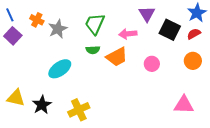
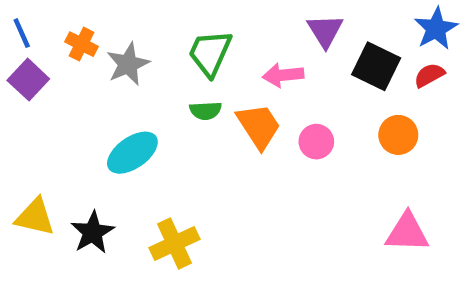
orange trapezoid: (117, 57) -> (259, 126), turned -95
orange circle: (193, 61) -> (398, 135), moved
pink circle: (152, 64) -> (316, 142), moved

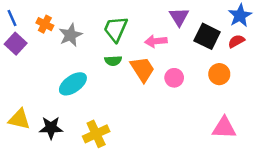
black star: (93, 232) -> (51, 128), turned 30

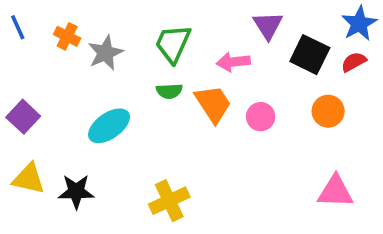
purple square: (16, 44) -> (23, 117), moved
yellow cross: (96, 134) -> (169, 201), moved

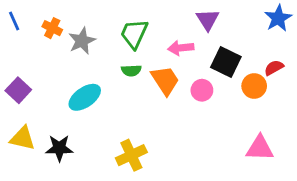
black square: (310, 55) -> (226, 62), moved
red semicircle: (354, 62) -> (274, 68), moved

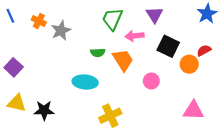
green trapezoid: (134, 34) -> (112, 19), moved
pink circle: (202, 90) -> (151, 81), moved
cyan ellipse: (85, 97) -> (85, 82), moved, turned 40
yellow cross: (131, 155) -> (110, 116), moved

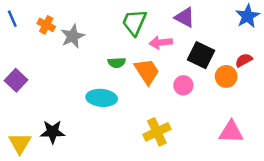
purple triangle: (154, 15) -> (185, 17), turned -30
pink circle: (151, 81) -> (183, 85), moved
yellow triangle: (17, 103) -> (20, 143), moved, turned 48
yellow cross: (110, 116) -> (157, 132), moved

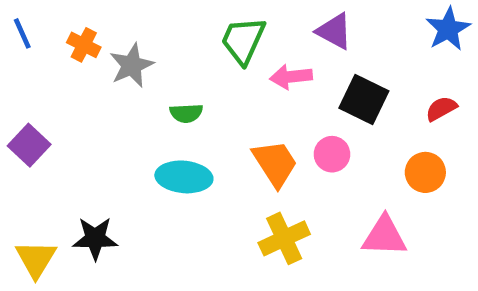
green semicircle: (117, 63) -> (186, 113), moved
orange trapezoid: (147, 71) -> (275, 163), moved
orange circle: (226, 76) -> (425, 172), moved
pink triangle: (231, 132) -> (384, 236), moved

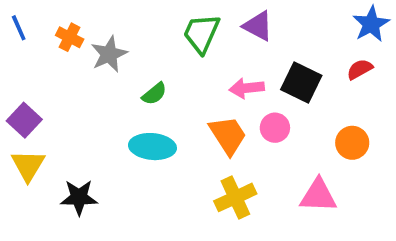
purple triangle: (334, 31) -> (258, 26), moved
pink arrow: (291, 77) -> (247, 88), moved
red semicircle: (441, 109) -> (360, 69), moved
green semicircle: (186, 113) -> (154, 94), turned -36
yellow triangle: (36, 259) -> (28, 165), moved

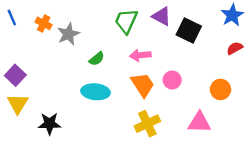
red semicircle: (360, 69) -> (235, 48), moved
black square: (301, 82) -> (189, 30), moved
pink arrow: (247, 88) -> (140, 55), moved

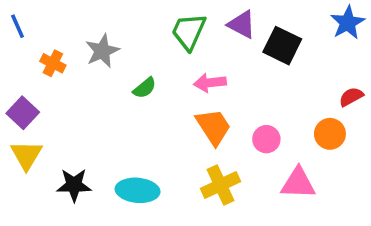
orange cross: (44, 23) -> (53, 63), moved
red semicircle: (235, 48) -> (351, 97), moved
pink circle: (172, 80) -> (266, 139), moved
cyan ellipse: (96, 92) -> (138, 190), moved

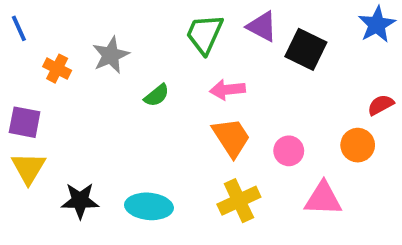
purple square: (23, 113) -> (25, 122), turned -32

